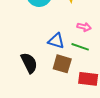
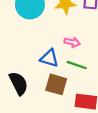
pink arrow: (84, 27) -> (72, 42), moved

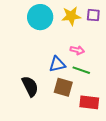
blue triangle: (49, 58) -> (57, 64), turned -30

